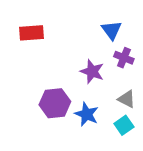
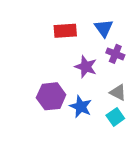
red rectangle: (32, 33) -> (65, 31), moved

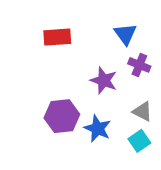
red rectangle: (65, 31) -> (57, 37), moved

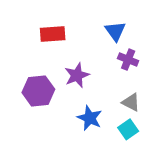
purple star: (104, 80) -> (77, 75), moved, turned 30
purple hexagon: (62, 116) -> (38, 91), moved

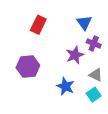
red rectangle: (53, 34) -> (38, 25), turned -60
purple star: (77, 75) -> (75, 55), moved

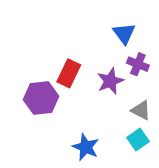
red rectangle: (38, 25) -> (69, 73), moved
blue star: (65, 86) -> (86, 147), moved

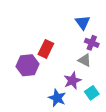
purple star: (110, 81) -> (72, 81), moved
gray triangle: (141, 110) -> (85, 60), moved

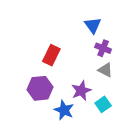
gray triangle: (85, 60) -> (105, 70), moved
purple hexagon: (28, 65) -> (40, 88), moved

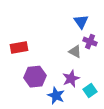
red rectangle: (51, 55) -> (19, 48), moved, turned 54
gray triangle: (105, 70) -> (75, 52), moved

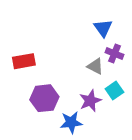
cyan square: (90, 91) -> (114, 91), moved
blue star: (56, 96) -> (71, 122), turned -30

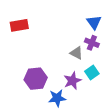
blue triangle: (103, 28) -> (94, 22), moved
red rectangle: (24, 61) -> (19, 25), moved

